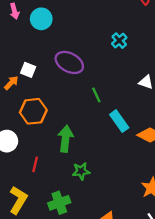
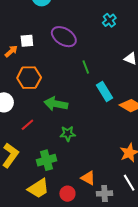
white square: (28, 70) -> (27, 41), turned -32
green arrow: (65, 139) -> (56, 104), turned -90
red line: (35, 164) -> (27, 125), turned 32

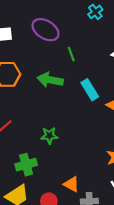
green line: (86, 67) -> (71, 54), moved
green arrow: (56, 104) -> (50, 80), moved

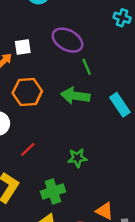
cyan cross: (95, 12) -> (122, 18), turned -32
green line: (71, 54) -> (87, 67), moved

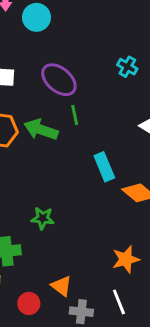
green arrow: (75, 96) -> (41, 130), moved

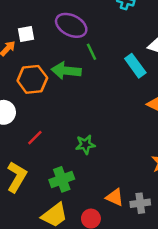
cyan rectangle: (104, 167) -> (135, 66), moved
gray cross: (81, 312) -> (140, 203), moved

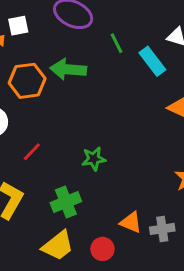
green line: (91, 52) -> (116, 43), moved

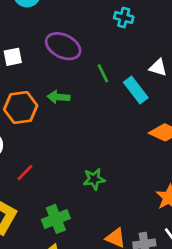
green arrow: (68, 69) -> (58, 97), size x0.7
green star: (94, 159) -> (94, 179), moved

